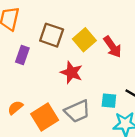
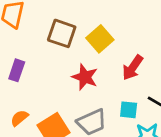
red arrow: (112, 47) -> (133, 68), moved, turned 70
purple rectangle: (22, 55) -> (17, 70), moved

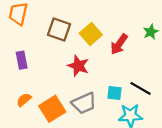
red arrow: (133, 68) -> (119, 44), moved
purple rectangle: (17, 70) -> (22, 60), turned -30

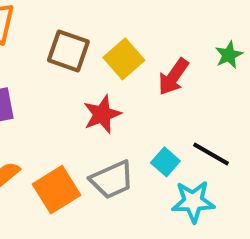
red star: (78, 66) -> (102, 114), turned 30
cyan square: (115, 93) -> (165, 162), turned 35

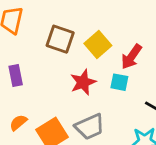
cyan square: (165, 162) -> (119, 82), moved, turned -30

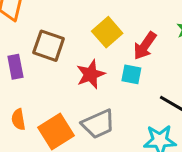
brown square: (60, 39) -> (49, 46), moved
orange semicircle: (18, 123) -> (18, 119), turned -60

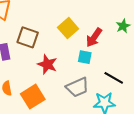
red star: (91, 74) -> (47, 64), moved, turned -30
gray trapezoid: (98, 124) -> (77, 87), moved

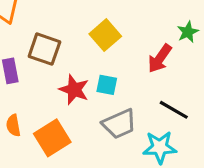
red arrow: (94, 37) -> (160, 58), moved
cyan square: (85, 57) -> (107, 85), moved

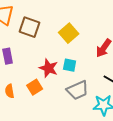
brown square: (44, 49) -> (30, 27), moved
orange square: (52, 138) -> (35, 87), moved, size x0.7

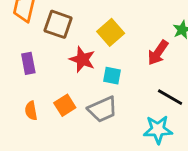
red star: (49, 68) -> (82, 59), moved
gray trapezoid: (78, 90) -> (103, 109), moved

